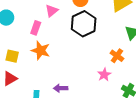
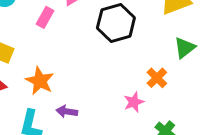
orange star: (41, 50) -> (40, 81), moved

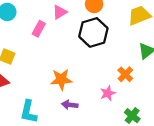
orange star: (40, 81) -> (61, 79), moved, turned -30
purple arrow: (67, 111) -> (70, 105), moved

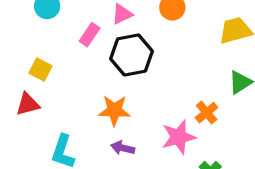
black hexagon: (93, 32) -> (132, 55), moved
pink star: (108, 93) -> (179, 137), size x1.5

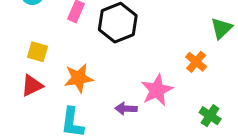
orange star: (114, 110) -> (79, 78), moved
pink star: (179, 137) -> (157, 90), moved

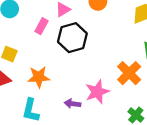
orange cross: (196, 62) -> (129, 73), size x1.5

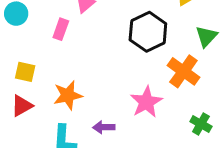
black hexagon: (72, 38) -> (148, 32), moved
purple arrow: (73, 104) -> (104, 127), moved

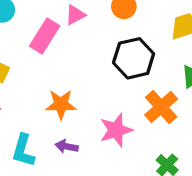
pink rectangle: (61, 29) -> (45, 36), size x1.5
orange star: (68, 95) -> (61, 104), moved

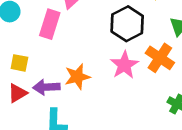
pink star: (116, 130) -> (124, 65), moved
purple arrow: (67, 146) -> (46, 87), moved, size x1.4

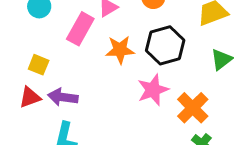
orange cross: (160, 58) -> (193, 108), moved
orange star: (77, 77) -> (120, 50), moved

